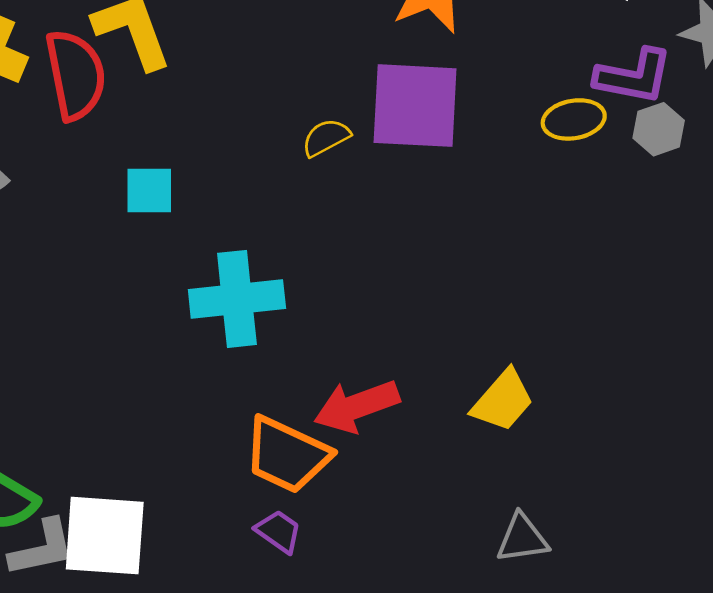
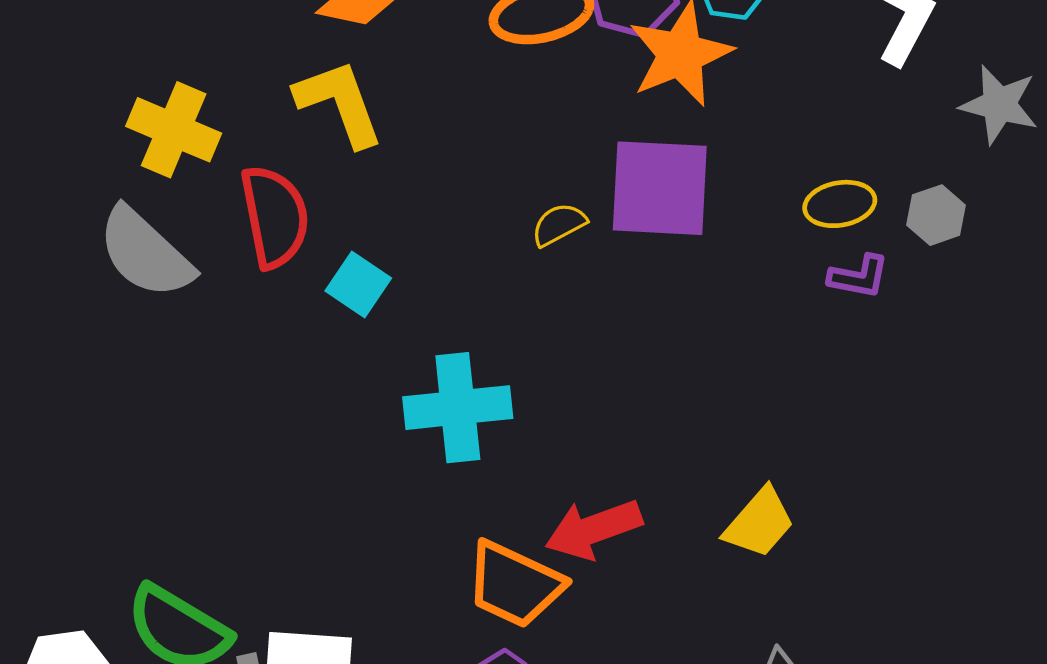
red semicircle: (75, 75) -> (275, 217), moved
purple L-shape: (634, 76) -> (859, 277), moved, size x0.7
cyan square: (149, 190) -> (358, 284), turned 34

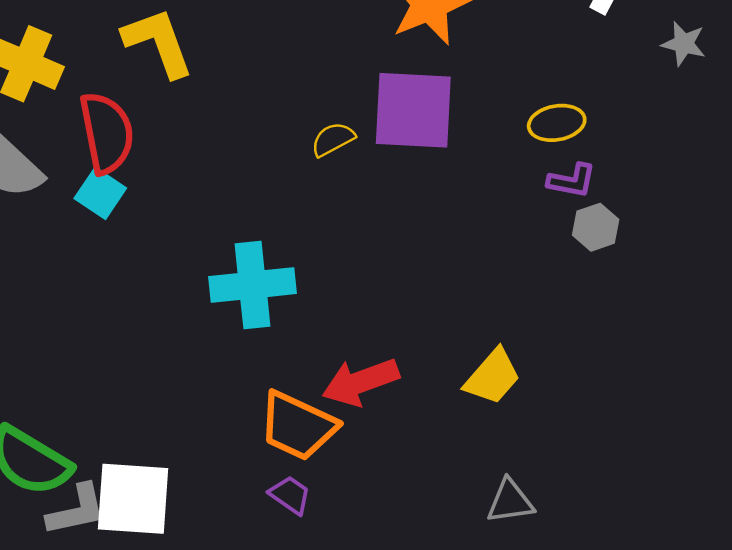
gray star: (999, 105) -> (684, 44), size x0.7
gray hexagon: (936, 215) -> (596, 227), moved
cyan square: (358, 284) -> (100, 193), moved

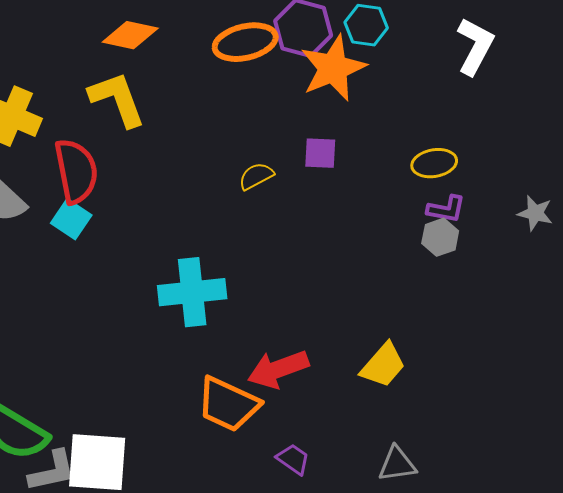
gray star: (684, 44) -> (535, 213), moved
purple square: (413, 110) -> (320, 153), size x0.5
gray hexagon: (596, 227) -> (440, 237), moved
purple trapezoid: (290, 495) -> (293, 459), moved

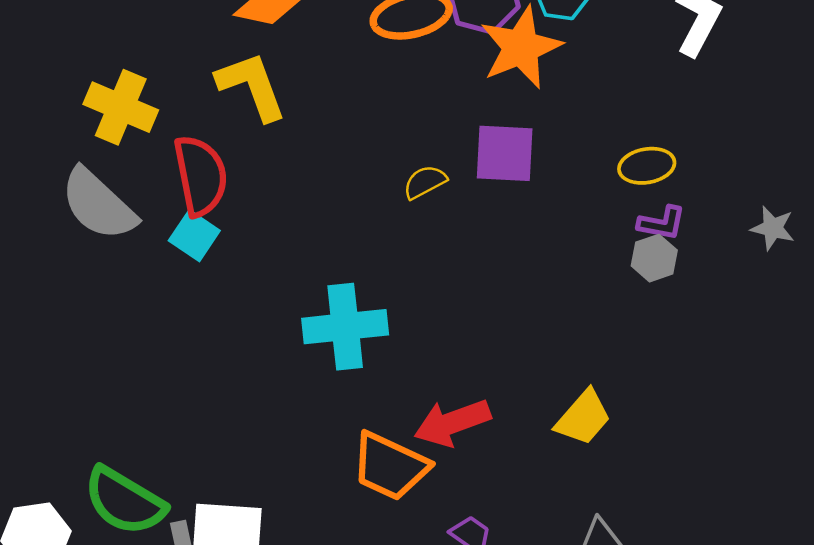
purple square: (320, 153) -> (505, 153), size x1.5

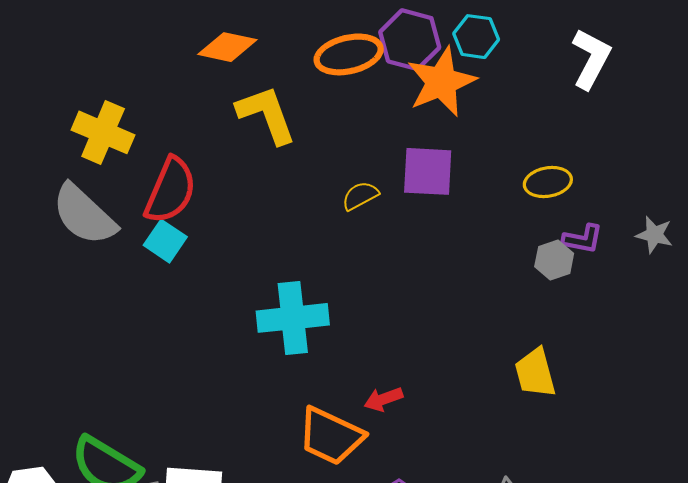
yellow L-shape: (252, 86) -> (266, 115), moved
red semicircle: (201, 176) -> (171, 190), turned 34
purple L-shape: (662, 223) -> (583, 239), moved
yellow trapezoid: (583, 418) -> (535, 373), moved, turned 124
red arrow: (452, 423) -> (383, 399), size x0.6

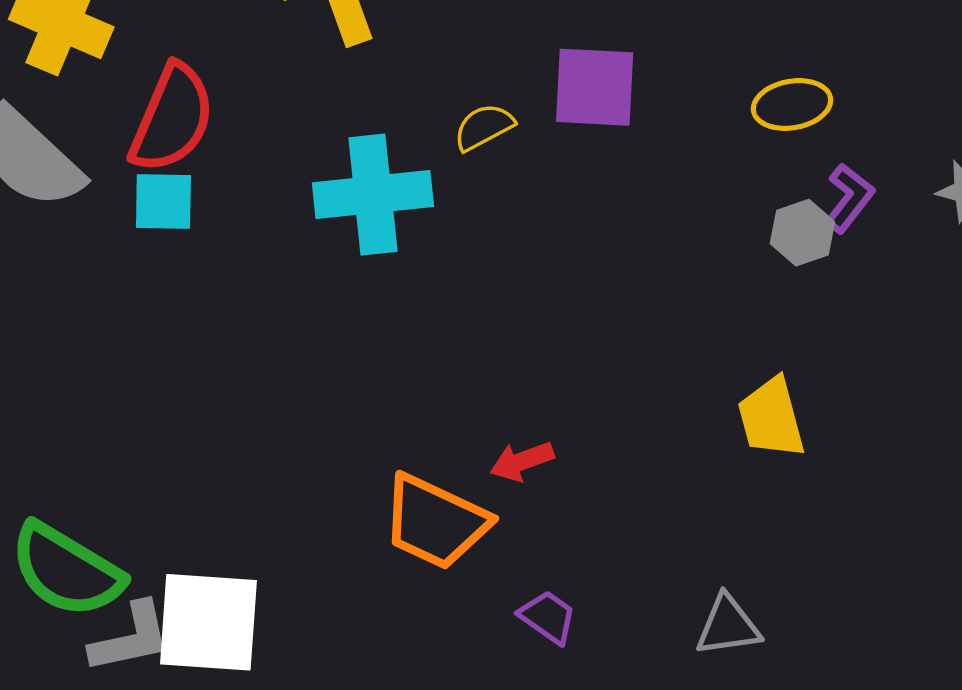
purple L-shape: (583, 239) -> (849, 198), turned -63
cyan square: (165, 241) -> (163, 201), turned -33
cyan cross: (293, 318) -> (373, 195), moved

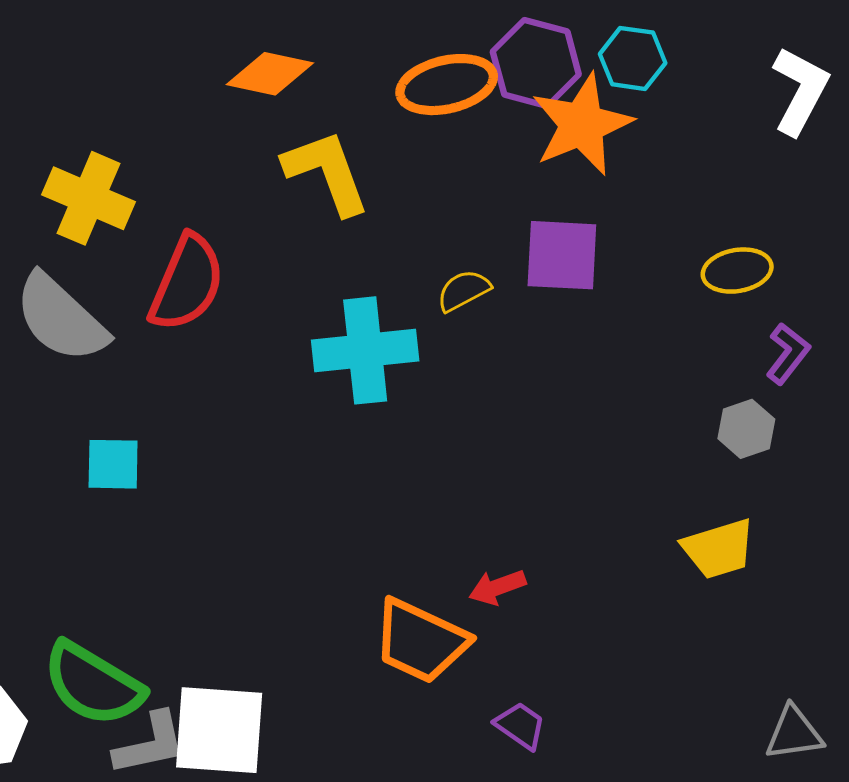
cyan square: (163, 201) -> (113, 464), moved
gray hexagon: (802, 233) -> (746, 429), moved
yellow trapezoid: (771, 418) -> (719, 549), turned -92
gray triangle: (728, 626) -> (794, 733), moved

